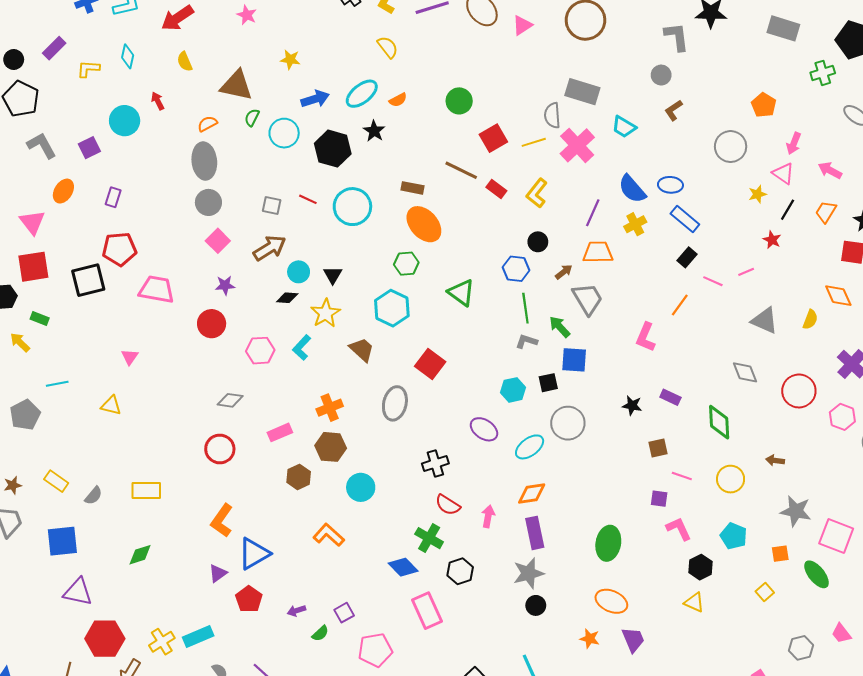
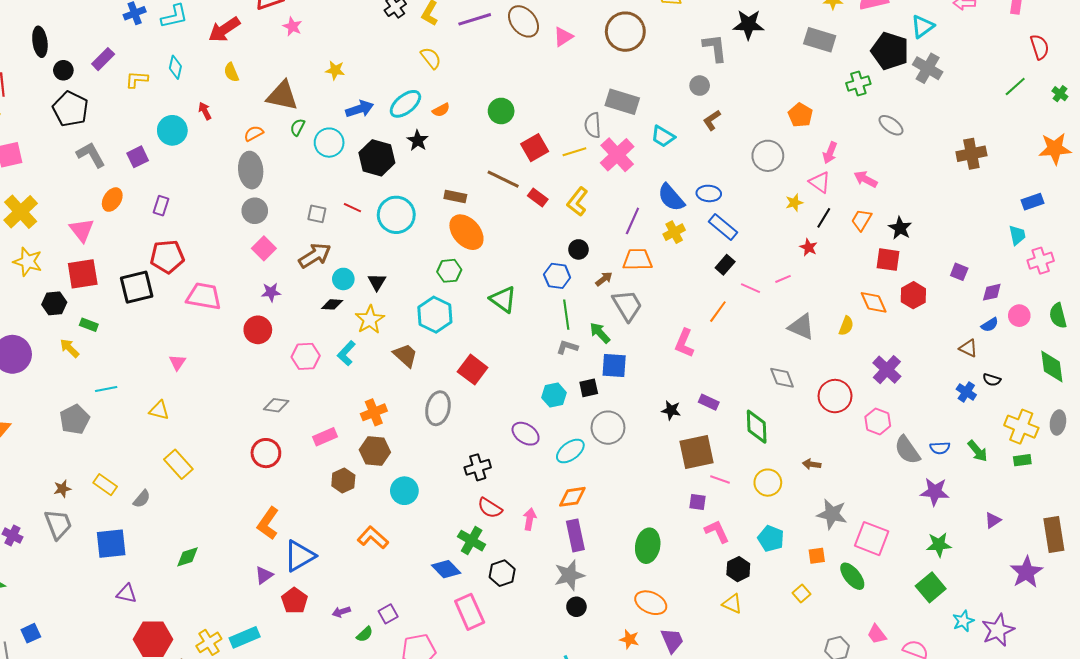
brown square: (658, 448) -> (697, 452), size x1.8
yellow rectangle: (146, 490) -> (178, 464), moved, turned 48
purple triangle: (78, 592) -> (126, 594), size x0.7

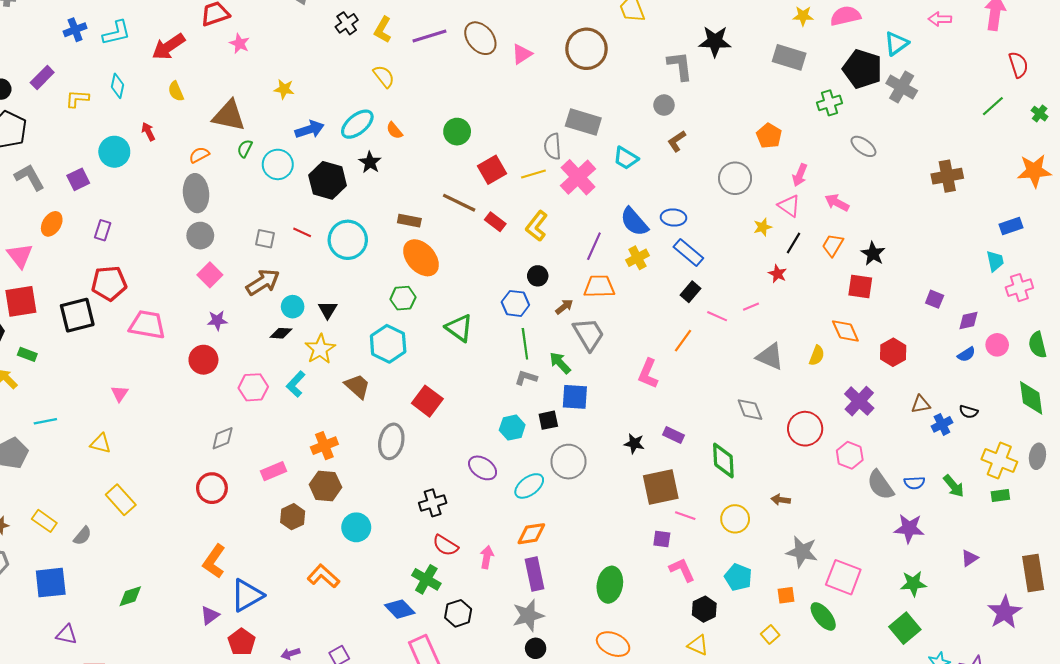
orange semicircle: (441, 110) -> (394, 130), turned 78
red hexagon: (913, 295) -> (893, 352), moved
brown triangle: (968, 348) -> (921, 404), moved, turned -36
blue cross: (966, 392) -> (942, 424), turned 30
gray diamond: (276, 405) -> (223, 438), turned -30

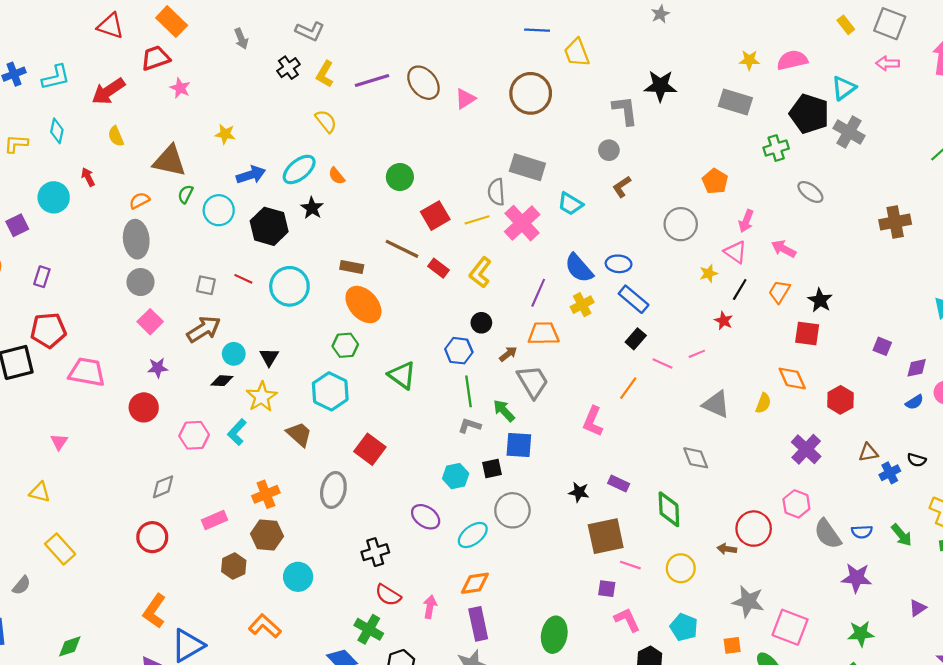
red circle: (805, 429) -> (754, 529), moved

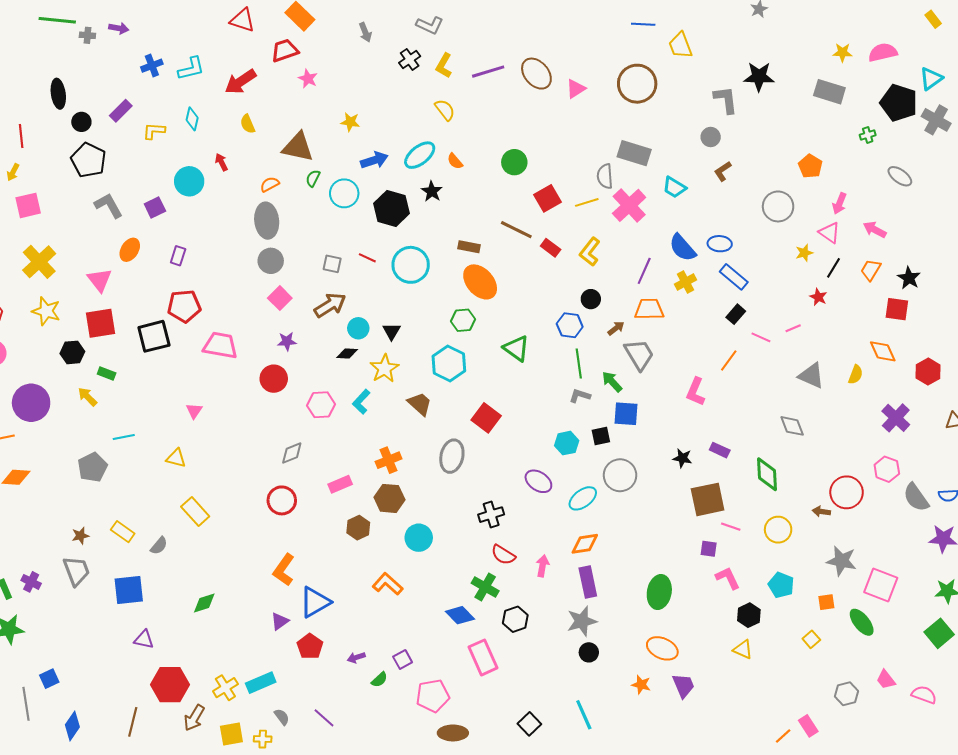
green cross: (776, 148) -> (868, 135), size x0.7

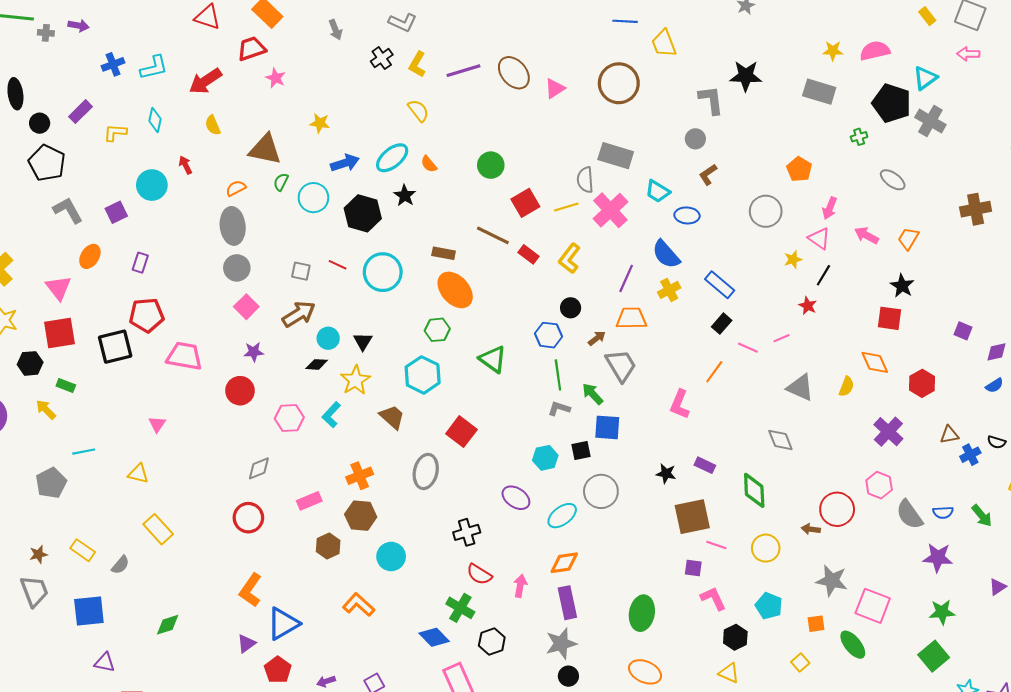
blue ellipse: (720, 244) -> (687, 215), moved
orange trapezoid: (871, 270) -> (908, 239), moved

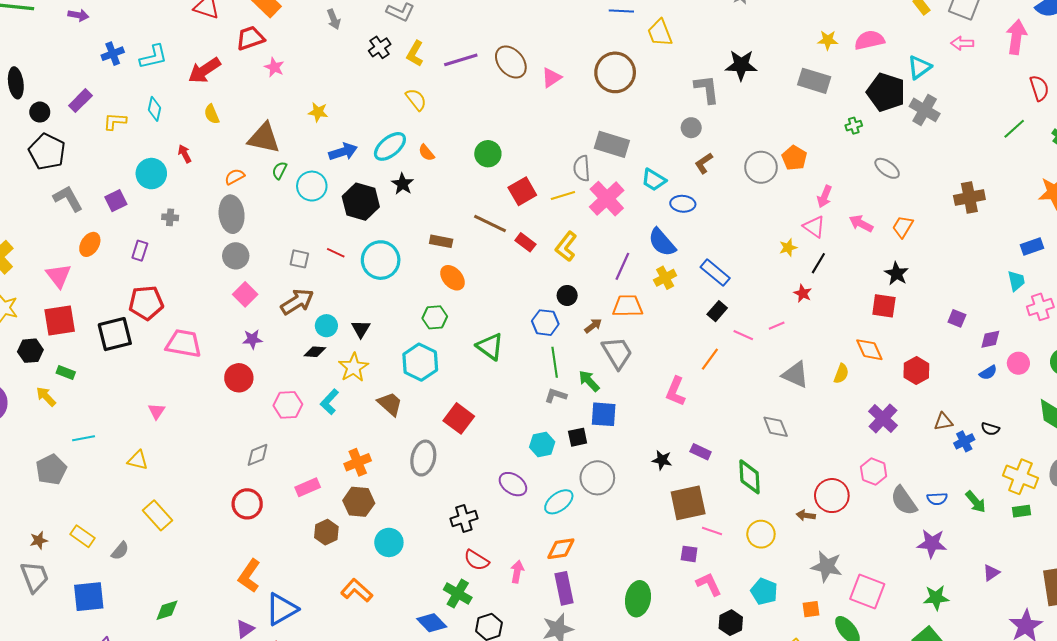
gray cross: (46, 33) -> (170, 217), moved
gray circle: (766, 211) -> (761, 167), moved
orange ellipse: (455, 290) -> (452, 278), size x0.7

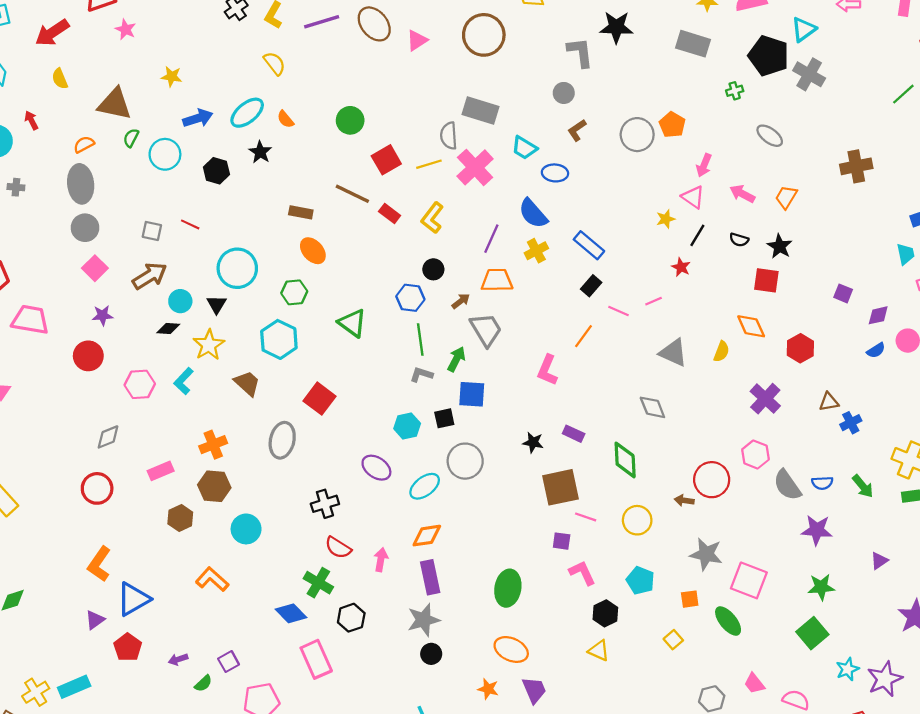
black hexagon: (361, 202) -> (216, 171), size x0.7
cyan circle: (381, 260) -> (237, 268), moved
green arrow: (589, 381) -> (456, 359), turned 70
black semicircle: (990, 429) -> (739, 240), moved

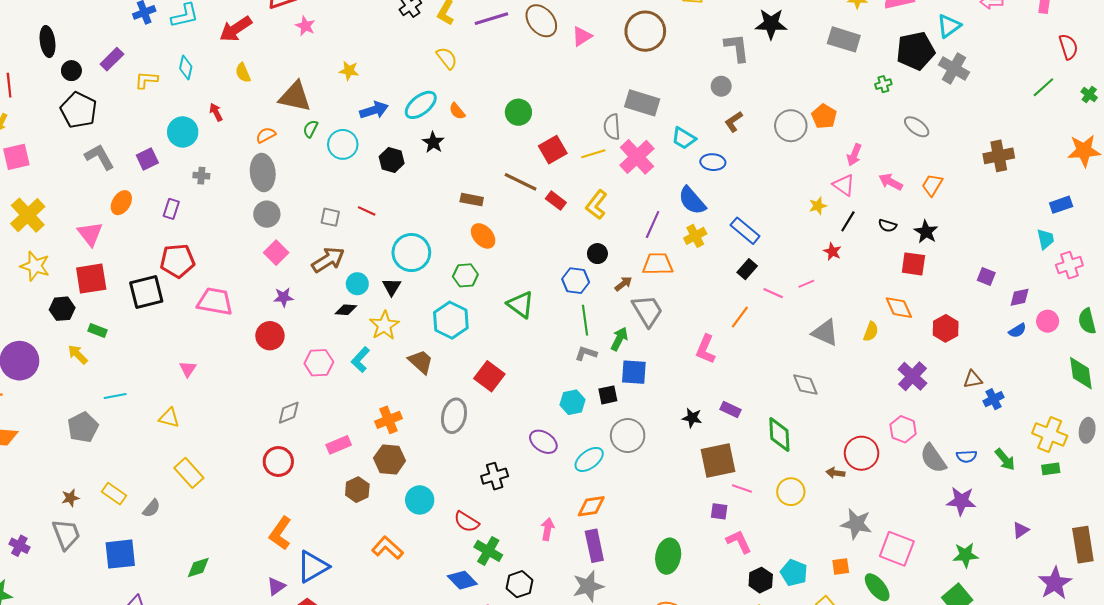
black pentagon: (769, 56) -> (916, 51), turned -30
red semicircle: (338, 548) -> (466, 522), moved
cyan pentagon: (640, 580) -> (794, 573), moved

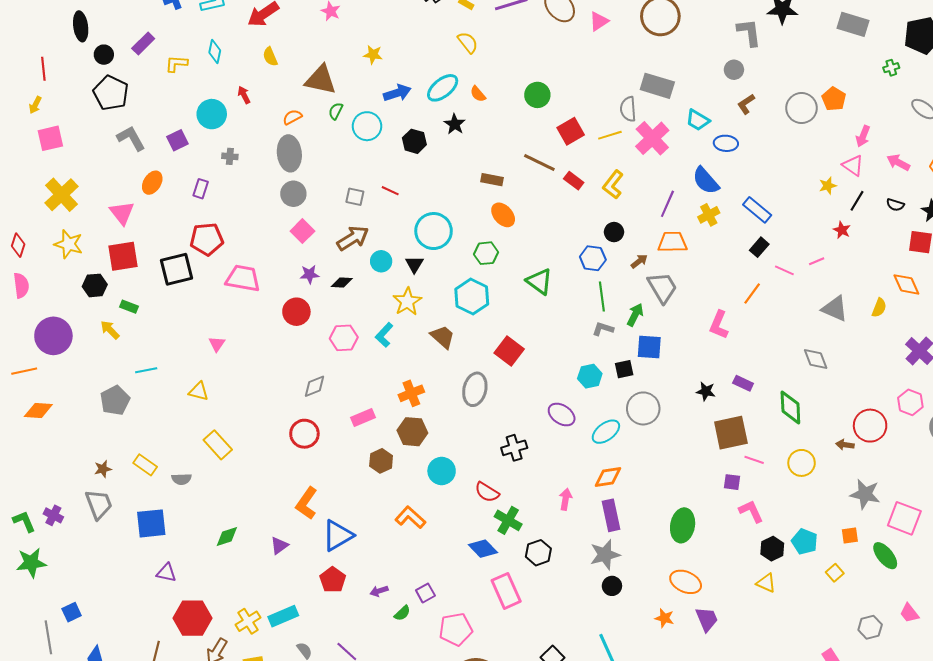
black diamond: (346, 310) -> (342, 282), moved
gray semicircle: (151, 508) -> (181, 479), turned 48
purple triangle: (276, 586) -> (279, 546), moved

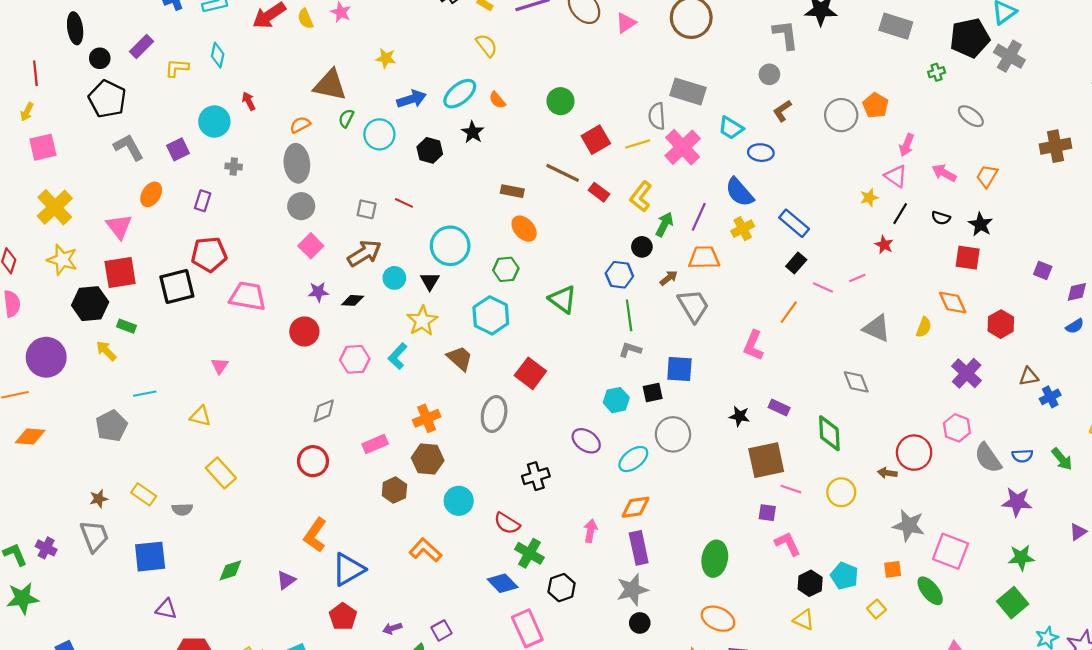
yellow semicircle: (270, 57) -> (305, 19), moved
black hexagon: (95, 285) -> (90, 304), size x1.4
green arrow: (635, 315) -> (664, 224), moved

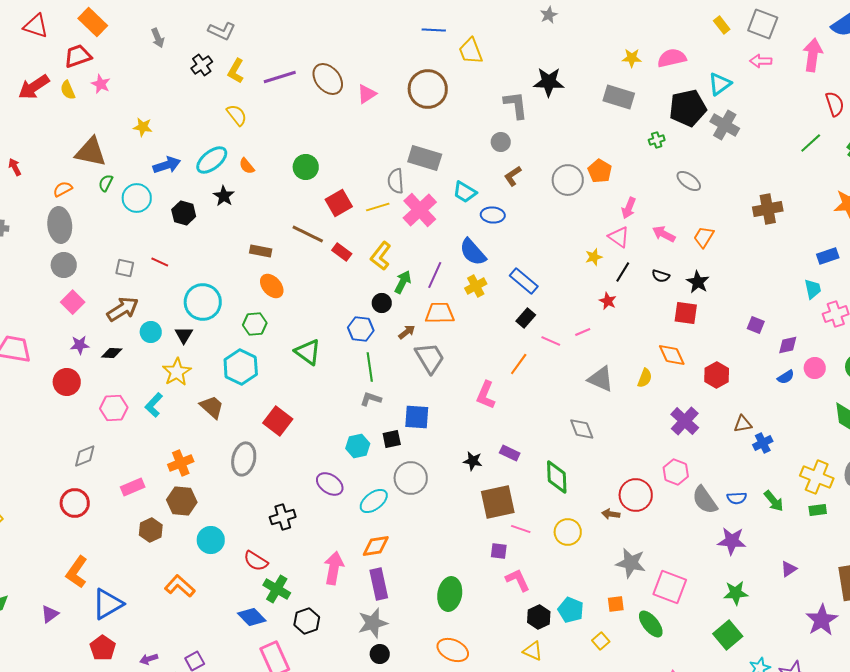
pink arrow: (590, 531) -> (334, 568), size x1.5

